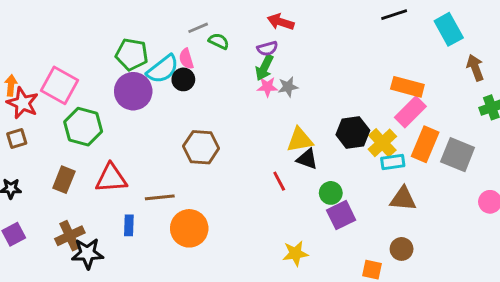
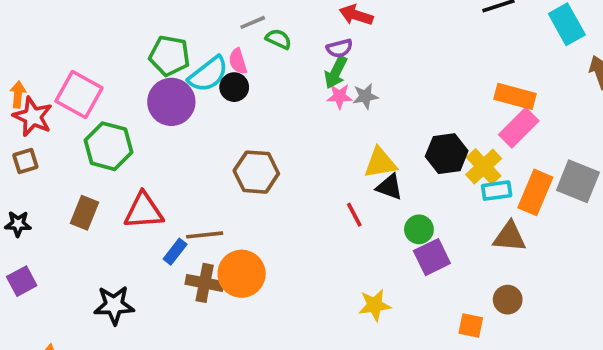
orange rectangle: (425, 144) -> (535, 192), moved
blue rectangle: (129, 225) -> (175, 252), moved, turned 36
brown cross: (70, 236) -> (205, 283), moved, turned 36

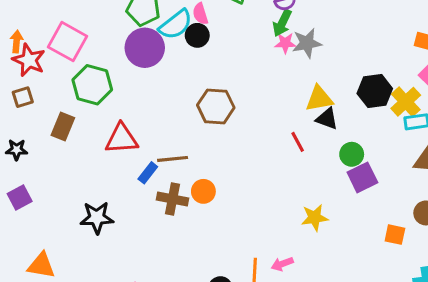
gray star: (365, 96) -> (307, 43), size x1.4
brown rectangle: (84, 213) -> (63, 126), moved
orange circle: (242, 274) -> (203, 191), size x0.6

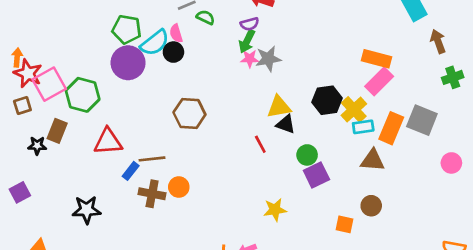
pink square: (68, 42) -> (49, 84), moved, turned 32
black star: (17, 150) -> (37, 146), moved

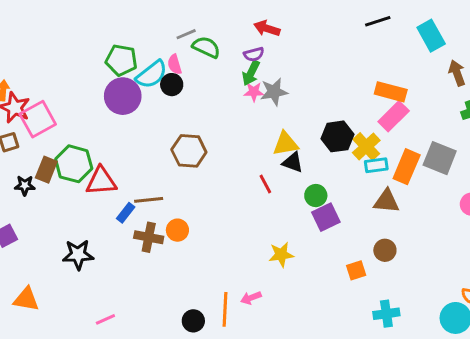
green semicircle: (206, 17) -> (206, 47), size x1.4
green hexagon: (83, 95) -> (74, 164), moved
orange square: (344, 224) -> (356, 270), turned -30

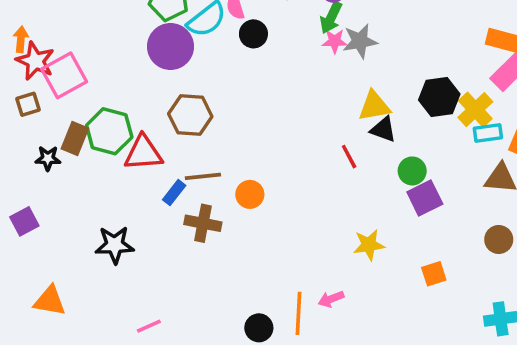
black circle: (172, 85) -> (253, 34), moved
brown hexagon: (189, 151) -> (190, 115), moved
orange circle: (177, 230) -> (250, 194), moved
orange square: (356, 270) -> (434, 274), moved

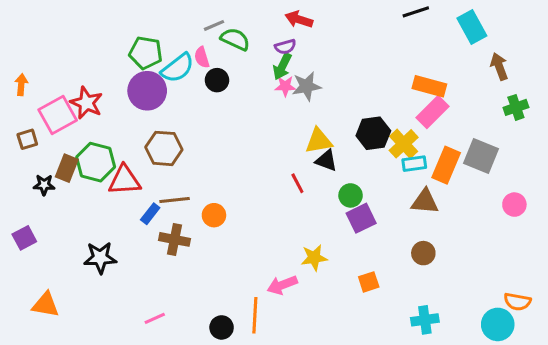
red star: (35, 61) -> (86, 103), moved
pink arrow: (331, 299) -> (282, 285), moved, size x1.4
pink line: (149, 326) -> (155, 318), moved

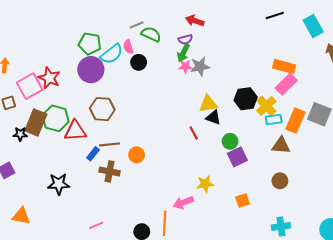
brown rectangle: (67, 168) -> (36, 123), size x1.4

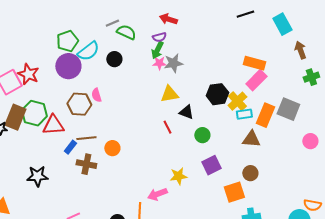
green pentagon: (90, 44) -> (67, 41), turned -30
pink semicircle: (128, 47) -> (96, 95), moved
yellow triangle: (208, 104) -> (169, 94), moved
purple square: (237, 157) -> (211, 165), moved
orange square: (243, 201) -> (234, 192), moved, size x1.5

